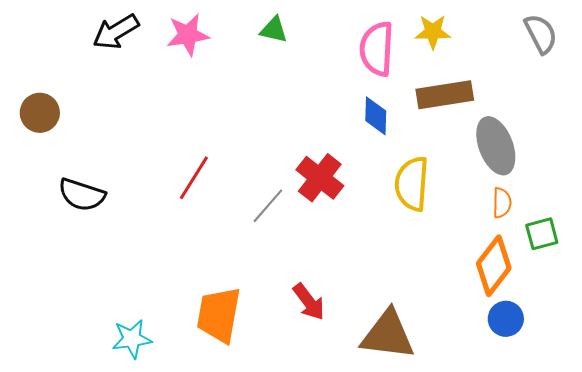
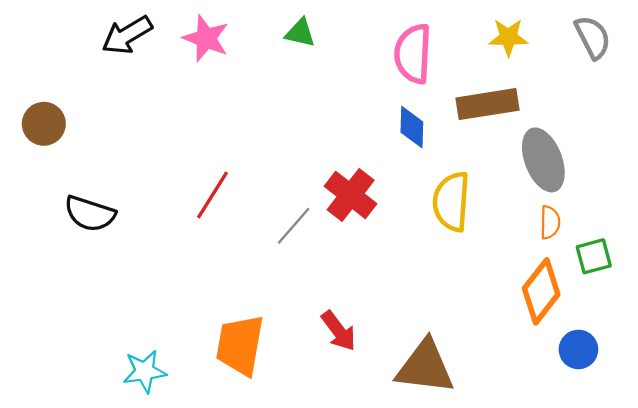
yellow star: (433, 32) -> (508, 37), moved
pink star: (188, 35) -> (206, 38), turned 30
blue circle: (506, 319) -> (578, 349), moved

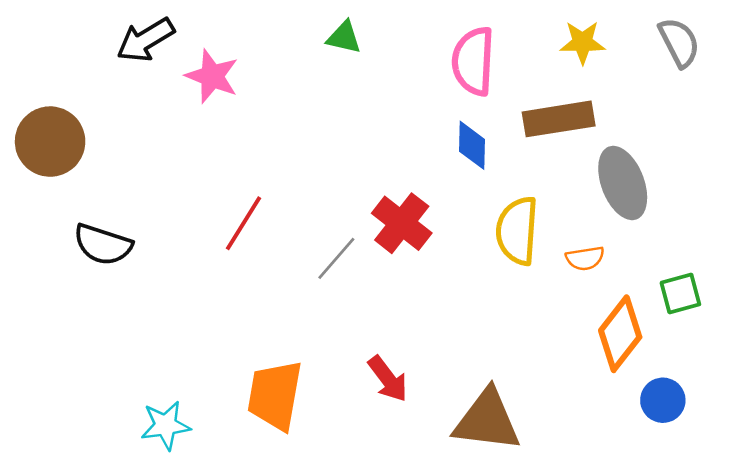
pink star: (206, 38) -> (212, 76), moved
brown circle: (44, 124) -> (50, 142), size x1.4
orange semicircle: (550, 222) -> (585, 258), moved, turned 80

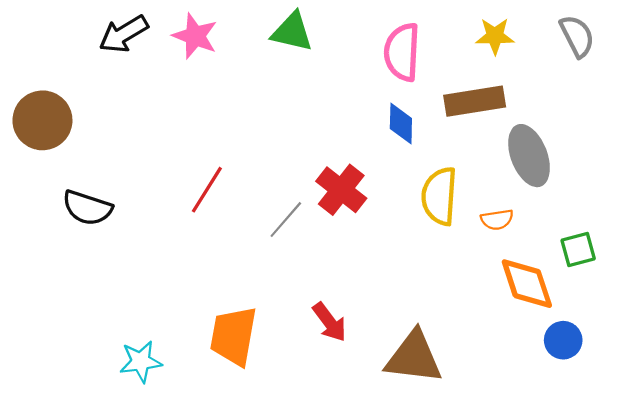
green triangle: (344, 37) -> (292, 32), size x1.4
pink star: (212, 76) -> (195, 36), moved
orange diamond: (620, 334) -> (527, 284), turned -56

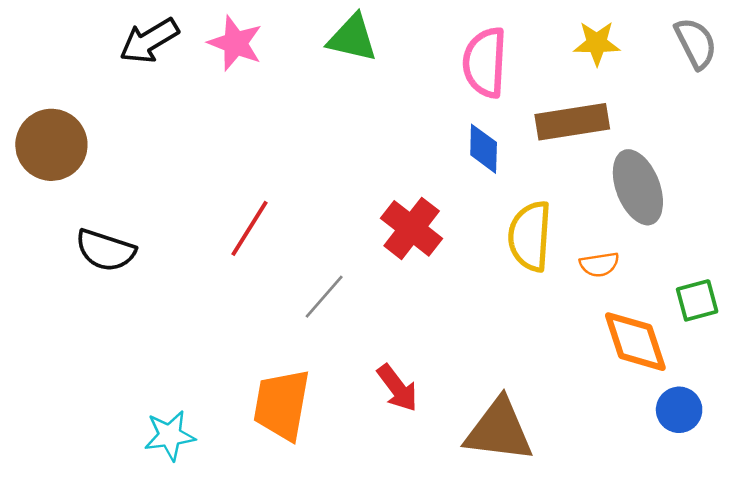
gray line: (286, 220) -> (324, 297), moved

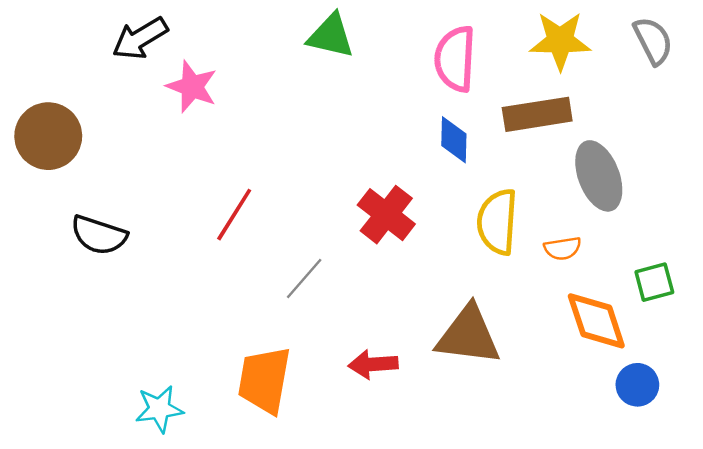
pink star: (235, 43) -> (192, 87), moved
yellow star: (597, 43) -> (560, 41), size x1.4
red arrow: (397, 388) -> (373, 364), turned 123
brown triangle: (499, 430) -> (468, 335), moved

